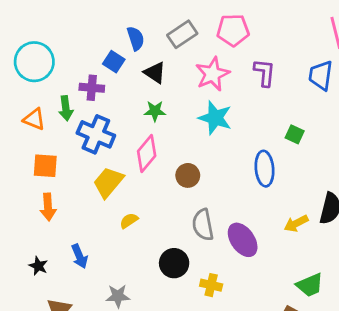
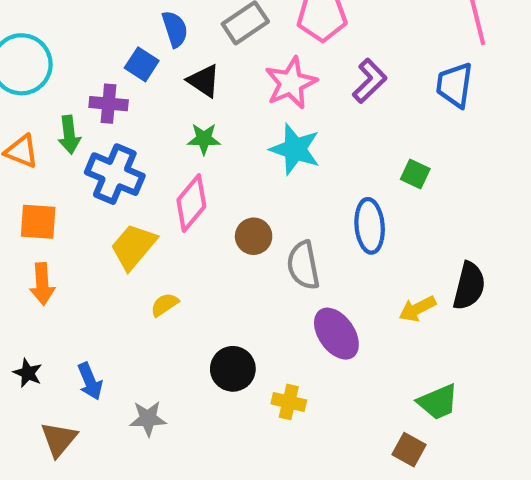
purple L-shape: (265, 73) -> (370, 81), turned 40
gray semicircle: (203, 225) -> (303, 265), moved
blue arrow: (79, 256) -> (90, 381), moved

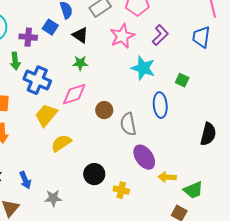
purple cross: (109, 104) -> (28, 37), moved
cyan star: (295, 149) -> (143, 68), moved
pink diamond: (191, 203) -> (74, 94), turned 32
yellow semicircle: (164, 305) -> (61, 143), size x1.5
yellow arrow: (417, 309) -> (167, 177), moved, turned 30

